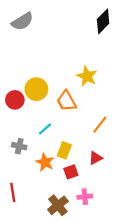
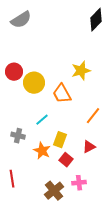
yellow star: (87, 76) -> (81, 71), turned 30
red circle: (15, 100) -> (14, 72), moved
red square: (71, 172) -> (66, 160), turned -32

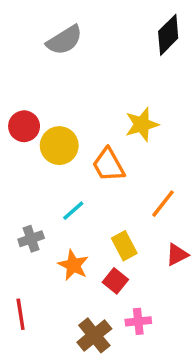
gray semicircle: (21, 20) -> (64, 40), moved
gray cross: (18, 136) -> (31, 239), turned -32
yellow rectangle: (60, 140) -> (124, 246), moved, turned -49
red triangle: (89, 147) -> (177, 255), moved

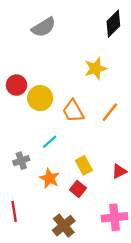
yellow star: (142, 124) -> (96, 69), moved
orange line: (163, 204) -> (110, 112), moved
pink cross: (138, 321) -> (115, 217), moved, size x1.5

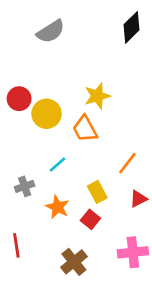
yellow star: (96, 69) -> (97, 96), moved
orange line: (110, 112) -> (127, 163), moved

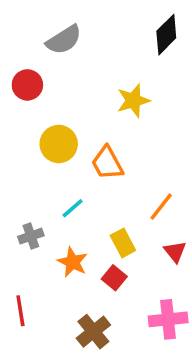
yellow star: (97, 96) -> (133, 101), moved
red circle: (19, 99) -> (27, 85), moved
red triangle: (138, 199) -> (175, 252), turned -42

